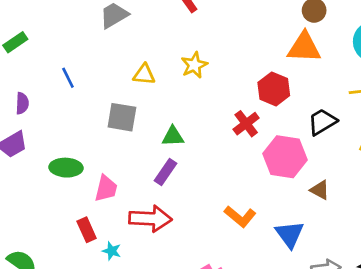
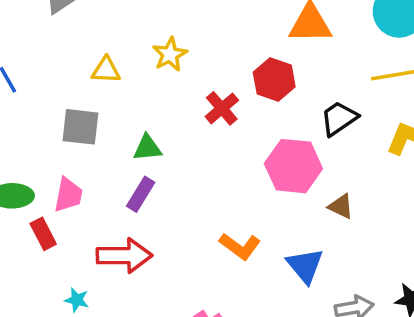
red cross: (246, 124) -> (222, 108), moved
pink trapezoid: (106, 188) -> (68, 195), moved
red rectangle: (87, 230) -> (43, 234), moved

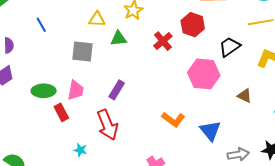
green triangle: (147, 148) -> (119, 39), moved
brown triangle: (341, 206) -> (245, 96), moved
red arrow: (124, 256) -> (107, 125), turned 68

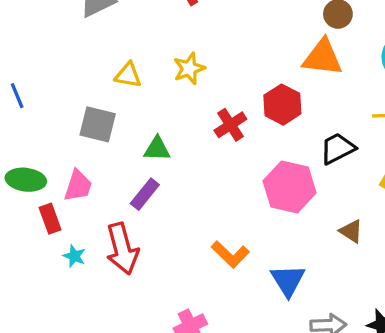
blue line: (41, 25) -> (17, 96), moved
green triangle: (119, 39) -> (157, 149), moved
cyan star: (80, 150) -> (74, 256), moved

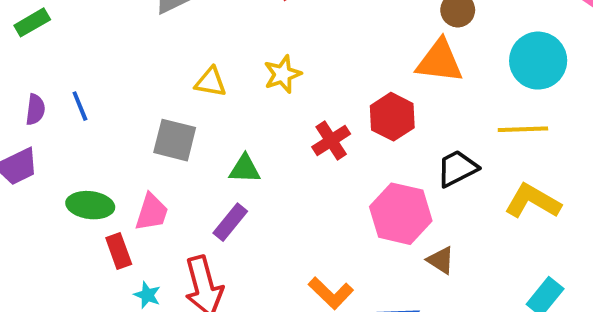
brown triangle: (351, 231) -> (441, 260), moved

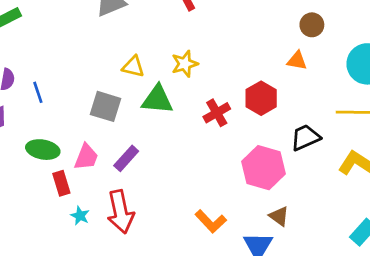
orange triangle: (440, 61) -> (297, 61), size x0.6
blue line: (80, 106) -> (38, 92), moved
green triangle: (245, 169) -> (157, 100), moved, size x1.4
purple rectangle: (230, 222) -> (126, 158), moved
brown triangle: (441, 260) -> (279, 216), moved

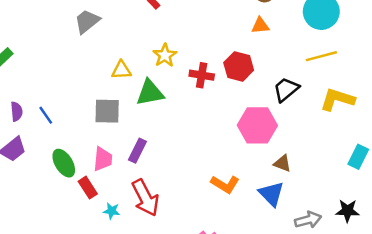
red cross: (217, 113) -> (202, 75), moved, turned -35
green ellipse: (43, 150) -> (64, 163), turned 64

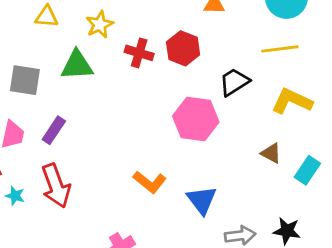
yellow triangle: (121, 70) -> (47, 17), moved
brown triangle: (282, 163) -> (271, 153), moved

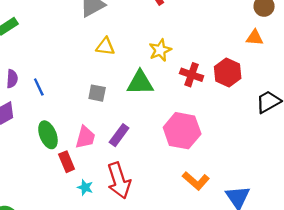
yellow triangle: (47, 17) -> (105, 46), moved
gray square: (25, 80) -> (97, 93), size x0.7
pink hexagon: (196, 119) -> (182, 131), moved

